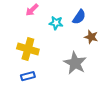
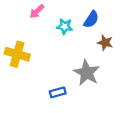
yellow cross: (28, 49) -> (17, 54), moved
blue rectangle: (28, 76) -> (58, 92), moved

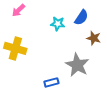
pink arrow: (37, 11) -> (18, 10), moved

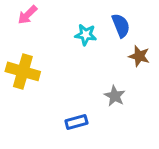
blue semicircle: (81, 18) -> (121, 26), turned -56
gray star: (77, 65) -> (115, 96), size x0.6

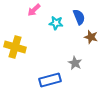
pink arrow: (27, 15) -> (34, 10), moved
blue rectangle: (76, 122) -> (50, 80), size x1.5

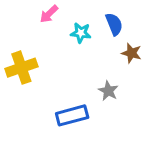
yellow cross: (15, 47) -> (21, 68), turned -35

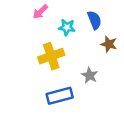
yellow cross: (21, 68) -> (51, 56), moved

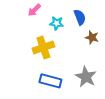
gray star: (90, 75) -> (86, 77), moved, size x1.5
blue rectangle: (60, 96) -> (50, 81), turned 30

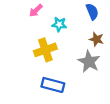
blue semicircle: (80, 17) -> (92, 12), moved
gray star: (86, 77) -> (89, 62), moved

